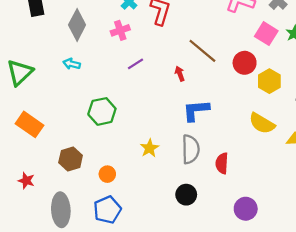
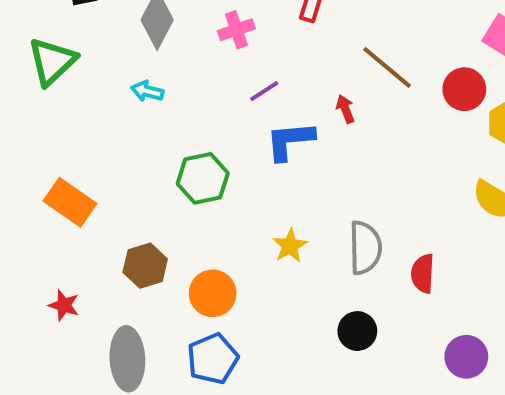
green triangle: (20, 73) -> (52, 61), moved
blue L-shape: (196, 110) -> (290, 141), moved
orange circle: (107, 174) -> (213, 293), size x1.5

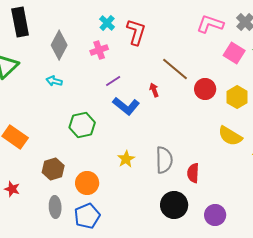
red circle: (464, 89) -> (205, 89), moved
blue L-shape: (290, 141) -> (126, 106), turned -136
black circle: (357, 331) -> (174, 205), moved, size x1.4
gray ellipse: (127, 359) -> (55, 207), moved, size x0.7

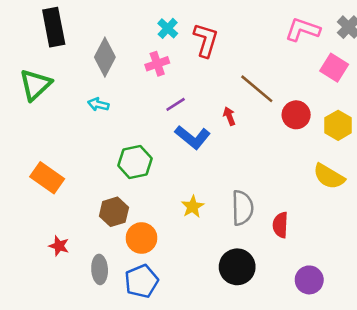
brown hexagon: (53, 169) -> (114, 212), moved
red star: (12, 189) -> (59, 246), moved
black circle: (174, 205) -> (237, 267), moved

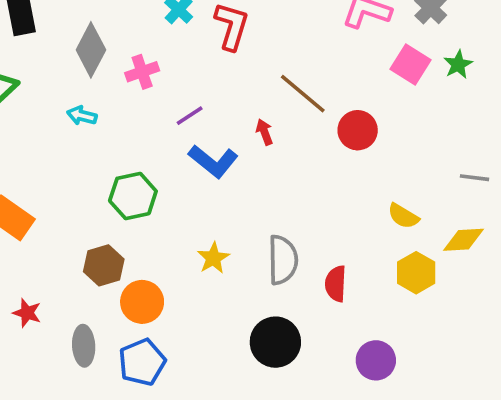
pink cross: (157, 64) -> (142, 72), moved
yellow hexagon: (338, 125) -> (416, 273), moved
yellow semicircle: (329, 176) -> (403, 216), size x0.7

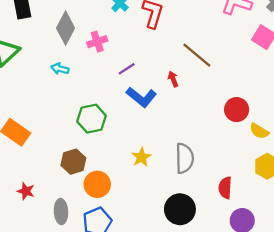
red circle: (358, 130) -> (237, 110), moved
red semicircle: (336, 284) -> (225, 188), moved

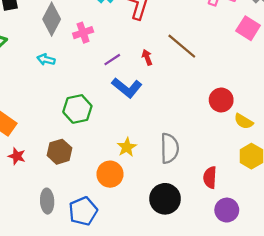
red arrow: (173, 79) -> (147, 57), moved
orange circle: (97, 184) -> (110, 174), moved
red star: (26, 191) -> (17, 156), moved

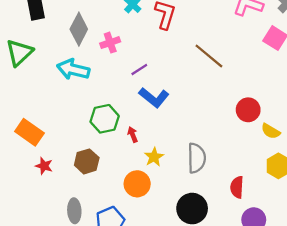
red arrow: (147, 57) -> (133, 134), moved
cyan arrow: (46, 60) -> (73, 69), size x1.8

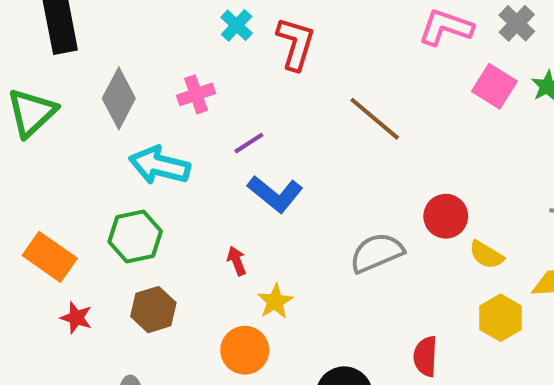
gray diamond: (79, 29) -> (119, 98), moved
cyan arrow: (73, 69) -> (159, 165), moved
green hexagon: (105, 119) -> (135, 236), moved
gray semicircle: (197, 158) -> (377, 253), moved, turned -112

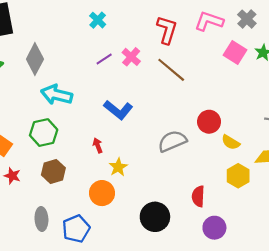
red L-shape: (295, 44) -> (167, 30), moved
pink cross: (196, 94) -> (131, 57), moved, turned -30
purple line: (249, 143) -> (104, 59), moved

